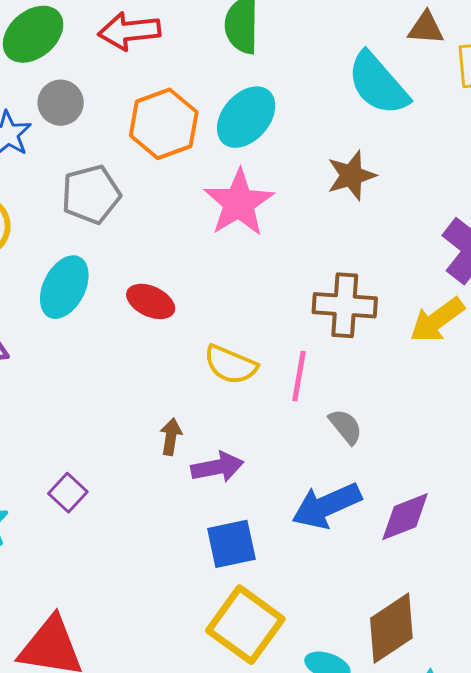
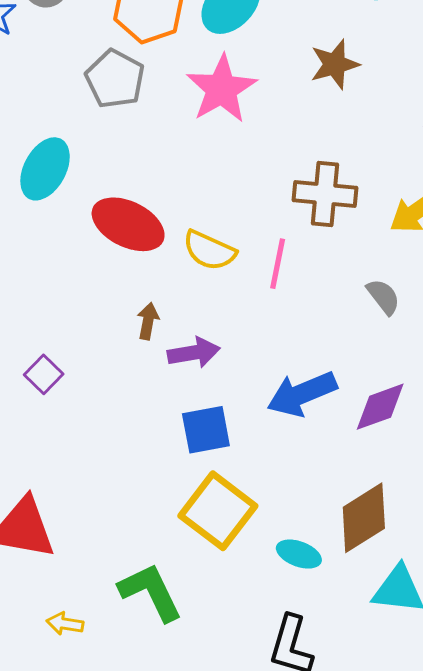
gray pentagon: (91, 194) -> (115, 79), moved, turned -30
red ellipse: (151, 301) -> (128, 224), moved, size x1.5
gray semicircle: (346, 427) -> (383, 297), moved

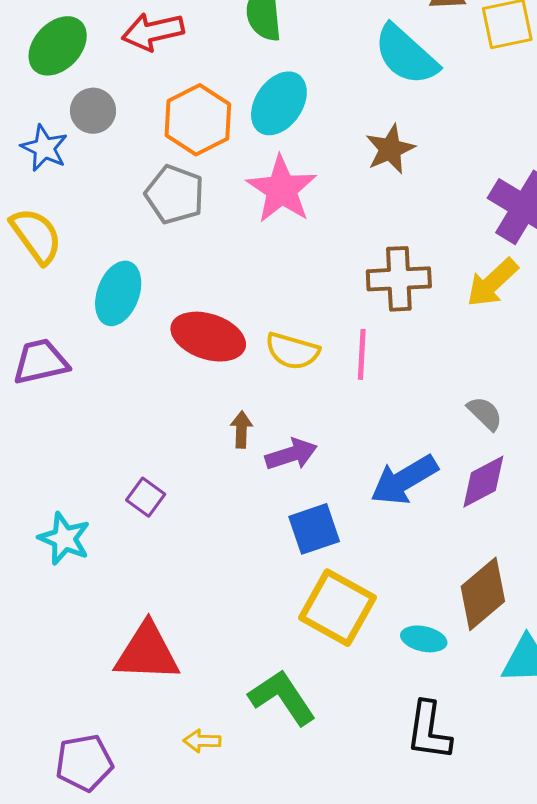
gray semicircle: (383, 297) -> (485, 413), moved

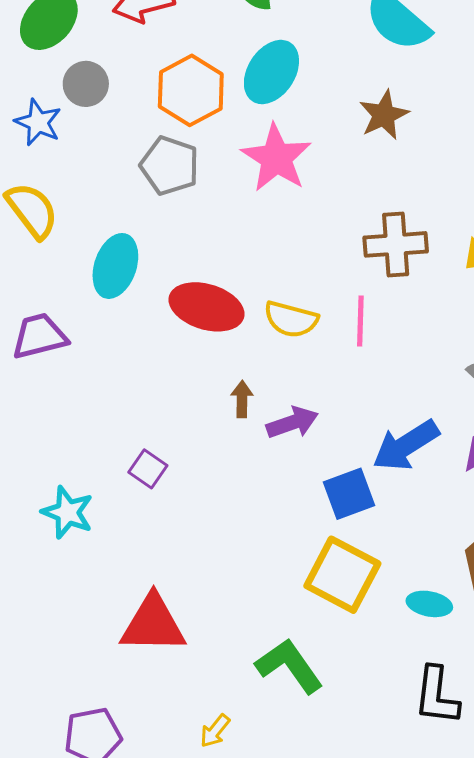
blue square: (314, 529) -> (349, 494), moved
yellow arrow: (202, 741) -> (215, 731), moved, turned -51

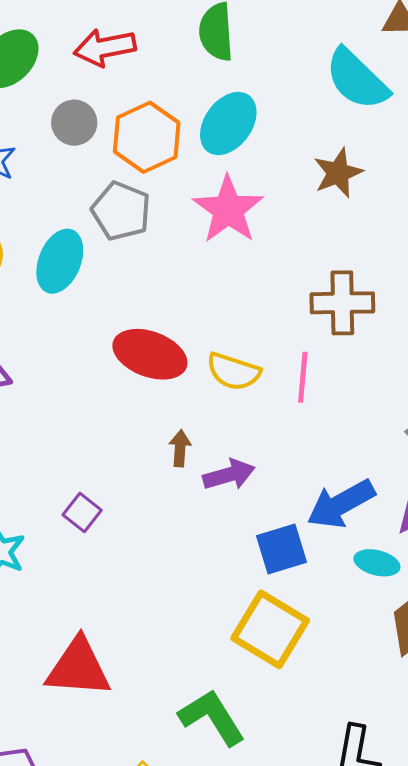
gray circle: (86, 84) -> (74, 123), moved
cyan ellipse: (115, 266) -> (60, 261), moved
cyan ellipse: (429, 604) -> (377, 563), moved

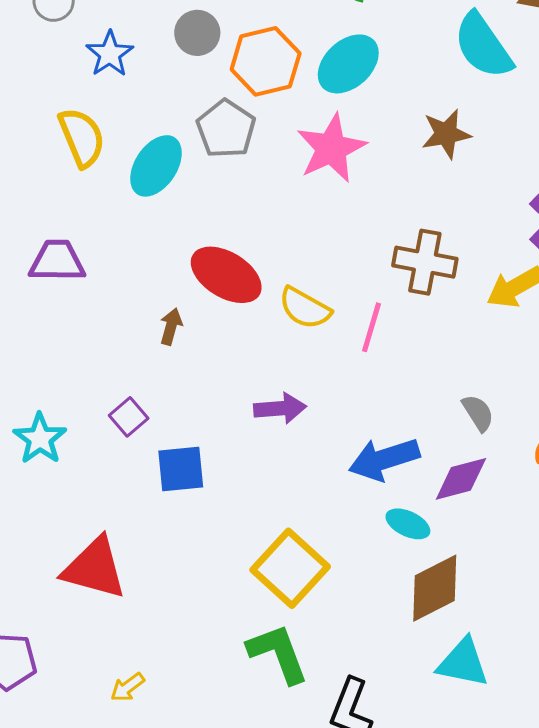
brown arrow: (180, 448) -> (171, 327), moved
blue square: (281, 549) -> (181, 469), moved
green L-shape: (212, 717) -> (278, 653), moved

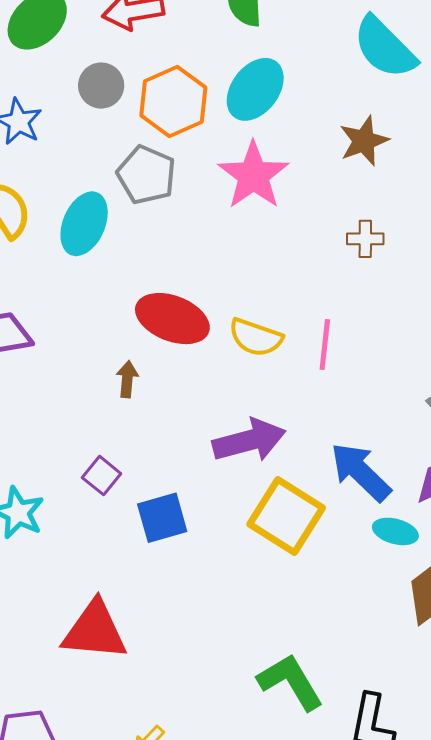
brown cross: (425, 262) -> (365, 239), moved, size x0.6
purple arrow: (280, 408) -> (249, 440), size x1.4
blue arrow: (384, 459) -> (361, 472), turned 72
yellow square: (290, 568) -> (286, 516), moved

